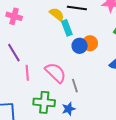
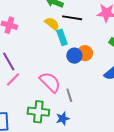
pink line: (27, 73) -> (13, 79), moved, turned 49

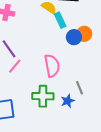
pink semicircle: (50, 82) -> (52, 66), turned 40
gray line: (69, 95) -> (80, 88), moved

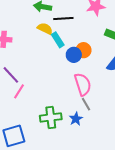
pink semicircle: (52, 66) -> (83, 84), moved

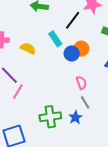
black line: (63, 18) -> (73, 20), moved, turned -48
yellow semicircle: (45, 29) -> (28, 48), moved
pink semicircle: (83, 84) -> (81, 83), size x0.6

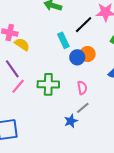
yellow semicircle: (28, 48) -> (22, 44), moved
gray line: (85, 102) -> (83, 108), turned 72
green cross: (50, 117) -> (48, 84), moved

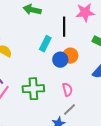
black line: (84, 25) -> (64, 27), turned -42
cyan rectangle: (63, 40) -> (45, 44), turned 56

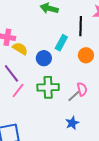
blue circle: (60, 60) -> (44, 58), moved
gray line: (69, 110) -> (74, 96), moved

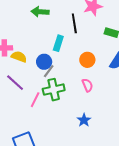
orange circle: (86, 55) -> (87, 60), moved
pink line: (18, 91) -> (35, 100), moved
gray line: (74, 96) -> (49, 71), moved

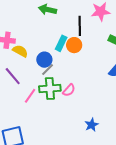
orange circle: (87, 60) -> (74, 45), moved
pink semicircle: (87, 85) -> (69, 90), moved, turned 56
blue star: (84, 120) -> (92, 125), moved

